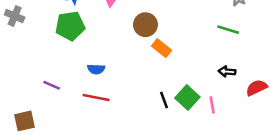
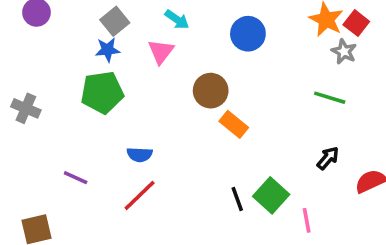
gray cross: (15, 16) -> (26, 108), moved
black arrow: (227, 72) -> (328, 158), turned 126
red line: (96, 98) -> (140, 195), turned -55
pink line: (212, 105) -> (307, 220), moved

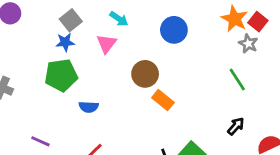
green line: (330, 98) -> (237, 79), turned 40
blue semicircle: (140, 155) -> (89, 107), moved

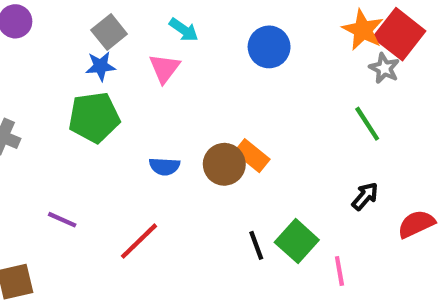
red square: (258, 22) -> (399, 34), size x1.6
brown circle: (145, 74) -> (224, 164), moved
blue semicircle: (89, 107) -> (165, 166), moved

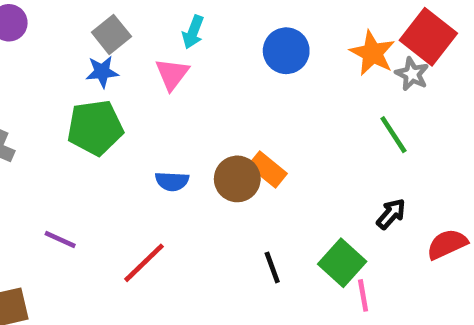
cyan arrow: (184, 30) -> (193, 32), turned 76
orange star: (363, 30) -> (372, 53), moved
green square: (297, 241) -> (342, 263), moved

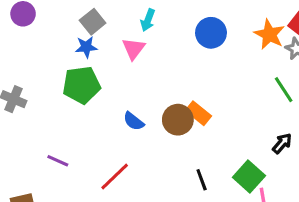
blue semicircle: (172, 181) -> (134, 121), turned 35

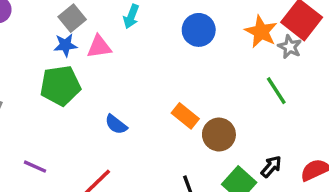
pink triangle: (134, 49) -> (99, 47), moved, turned 45
brown circle: (178, 120) -> (219, 135), moved
black arrow: (282, 143) -> (271, 167), moved

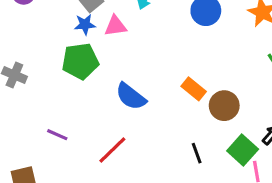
blue semicircle: (116, 124) -> (131, 96), size x1.5

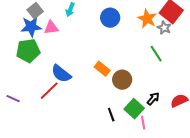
blue star: (85, 24) -> (31, 27), size x1.5
red line: (112, 150) -> (49, 91), moved
black line: (197, 153) -> (111, 115), moved

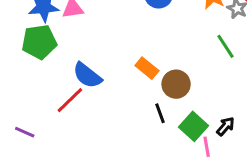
purple line: (13, 99) -> (25, 132), moved
black arrow: (153, 99) -> (226, 126), moved
black line: (111, 115) -> (160, 113), moved

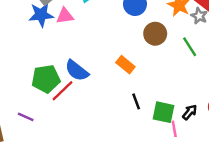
green pentagon: (39, 42) -> (46, 79), moved
brown circle: (176, 84) -> (155, 34), moved
green square: (194, 126) -> (163, 112), turned -30

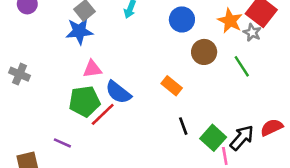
pink triangle: (65, 16) -> (92, 69), moved
green square: (163, 112) -> (213, 138), turned 30
black arrow: (190, 112) -> (242, 138), size x1.5

